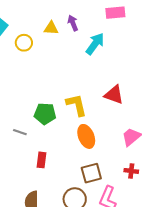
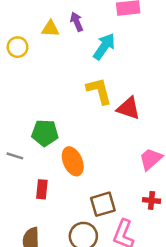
yellow L-shape: (76, 105) -> (99, 91), moved
orange ellipse: (86, 136) -> (73, 161), moved

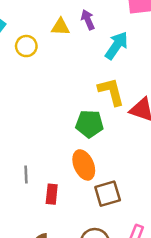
green pentagon: (45, 133) -> (89, 124), moved
gray line: (15, 156) -> (26, 174), moved, turned 70
brown square: (103, 204) -> (108, 194), moved

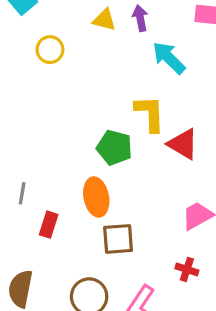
cyan arrow: (117, 45) -> (169, 58), turned -92
yellow circle: (26, 46) -> (50, 50), moved

